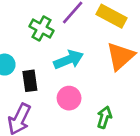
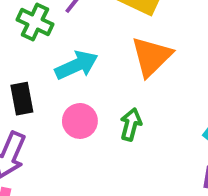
green arrow: (104, 117) -> (131, 124), moved

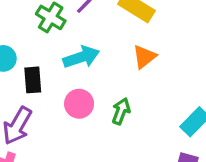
orange triangle: (151, 57) -> (144, 57), size x0.7

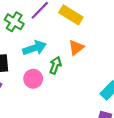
green arrow: (121, 111) -> (55, 65), moved

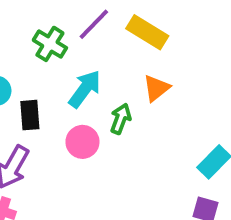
cyan arrow: (35, 48) -> (85, 89), turned -35

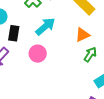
green arrow: (121, 119) -> (90, 54), moved

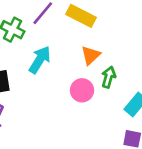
pink circle: (38, 54) -> (82, 90), moved

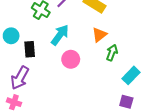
pink circle: (82, 90) -> (71, 59), moved

